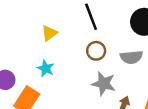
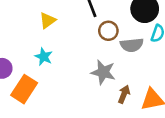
brown circle: (96, 51) -> (108, 31), moved

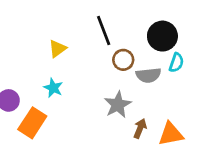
gray star: (103, 72) -> (118, 105), turned 30

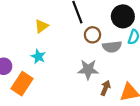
gray star: (118, 105) -> (88, 70), turned 30

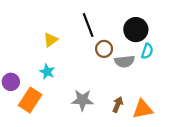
gray star: (88, 70) -> (82, 100), moved

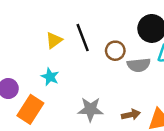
black line: (88, 25) -> (83, 38), moved
brown arrow: (118, 105) -> (131, 115), turned 56

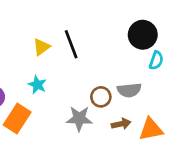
brown circle: (115, 51) -> (101, 97), moved
gray semicircle: (139, 65) -> (129, 90), moved

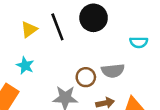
black circle: (143, 35) -> (94, 18), moved
cyan semicircle: (156, 60) -> (139, 42), turned 72

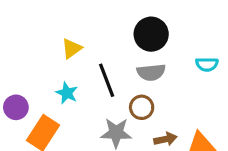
black line: (57, 27) -> (107, 80), moved
gray semicircle: (113, 71) -> (151, 72), moved

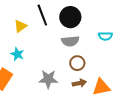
black line: (107, 80) -> (42, 15), moved
brown circle: (142, 107) -> (77, 63), moved

